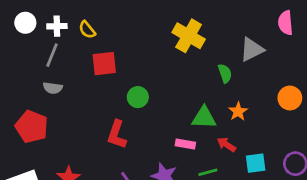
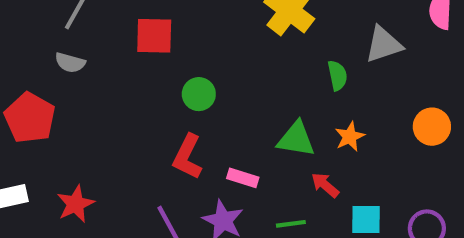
red L-shape: (117, 134) -> (187, 157), moved
pink rectangle: (185, 144) -> (243, 178), moved

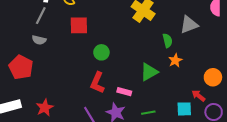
orange circle: (432, 127) -> (213, 77), moved
orange star: (350, 137) -> (175, 60), moved
green triangle: (296, 139) -> (149, 72), turned -36
red arrow: (325, 185) -> (198, 96), moved

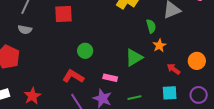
green circle: (101, 52) -> (85, 51), moved
red L-shape: (97, 83) -> (73, 76), moved, turned 100
red arrow: (198, 96) -> (174, 69), moved

